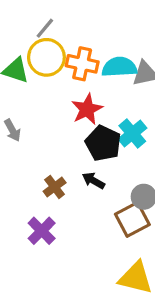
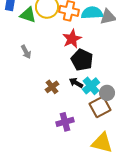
cyan cross: (132, 134) -> (91, 86), moved
purple cross: (42, 231) -> (65, 122), moved, turned 30

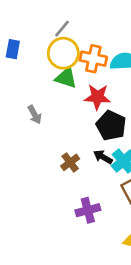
green triangle: (28, 15) -> (66, 78), moved
red star: (72, 39) -> (97, 97), turned 30

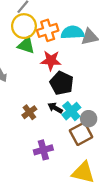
orange cross: (93, 59) -> (48, 30), turned -30

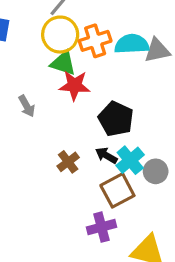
red star: (51, 61) -> (74, 85), moved
brown square: (81, 134) -> (117, 190), moved
purple cross: (43, 150) -> (102, 227), moved

